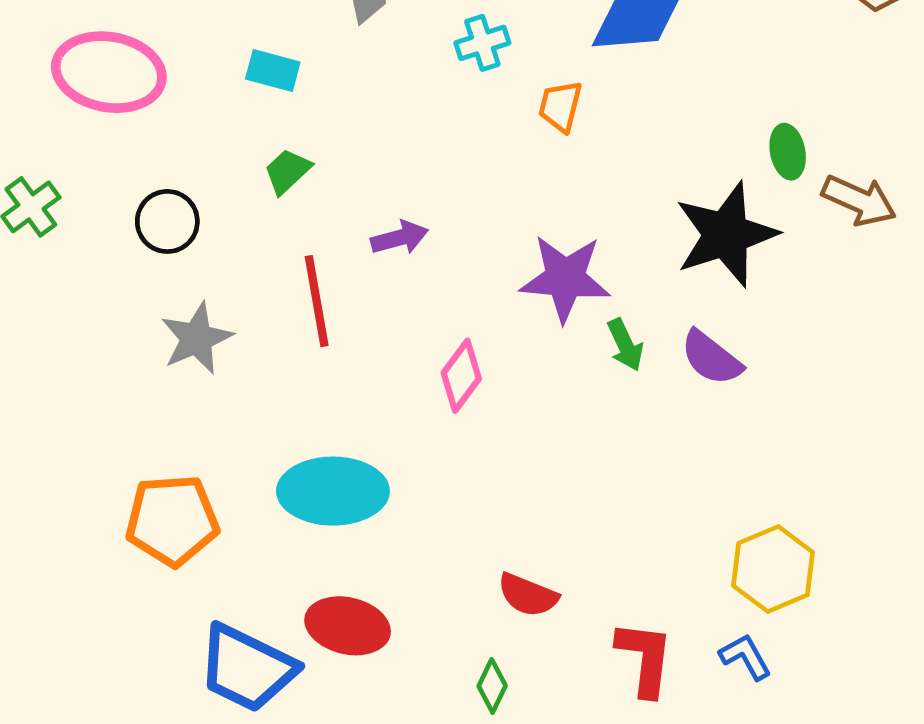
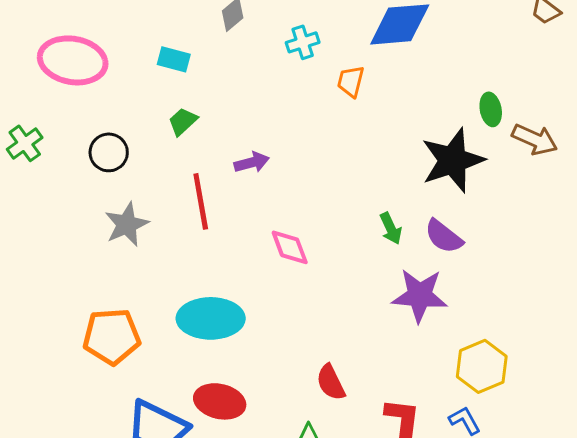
purple star: (565, 278) -> (420, 295), moved
pink diamond: (461, 376) -> (290, 247), turned -57
red semicircle: (528, 595) -> (331, 382), turned 42

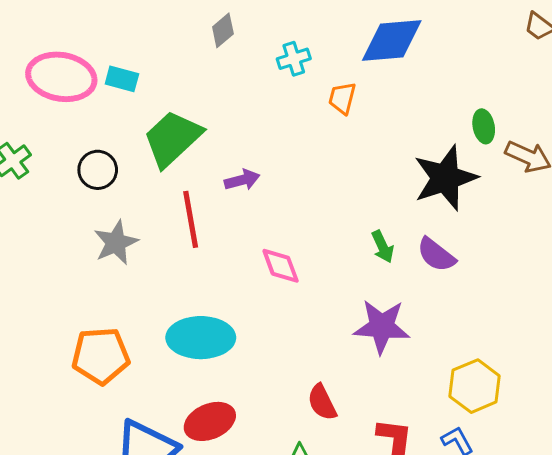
cyan rectangle: (174, 59) -> (122, 79), moved
green trapezoid: (183, 121) -> (172, 139), size x2.0
purple star: (420, 295) -> (382, 326), moved
red ellipse: (220, 401) -> (210, 421), turned -36

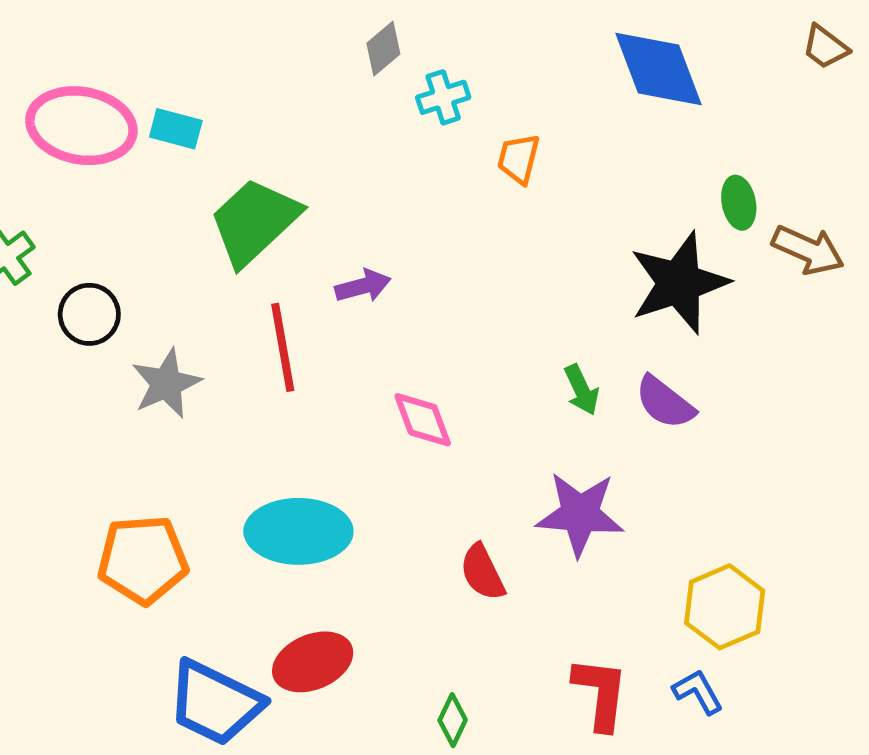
gray diamond: (223, 30) -> (383, 49), moved
blue diamond: (392, 40) -> (659, 69), moved, turned 74
black circle: (98, 170) -> (89, 314), moved
red semicircle: (322, 402) -> (482, 572), moved

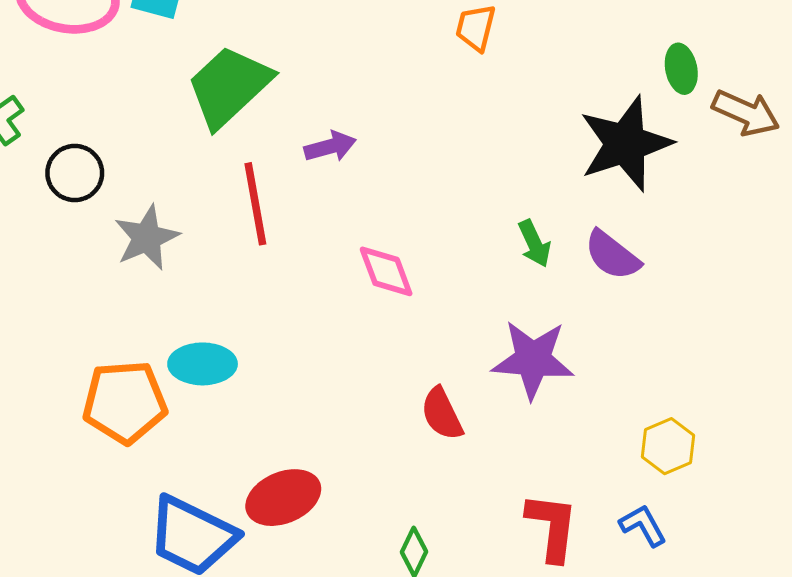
cyan ellipse: (298, 531) -> (203, 364), moved, size x0.7
yellow hexagon: (725, 607) -> (668, 446), size x0.7

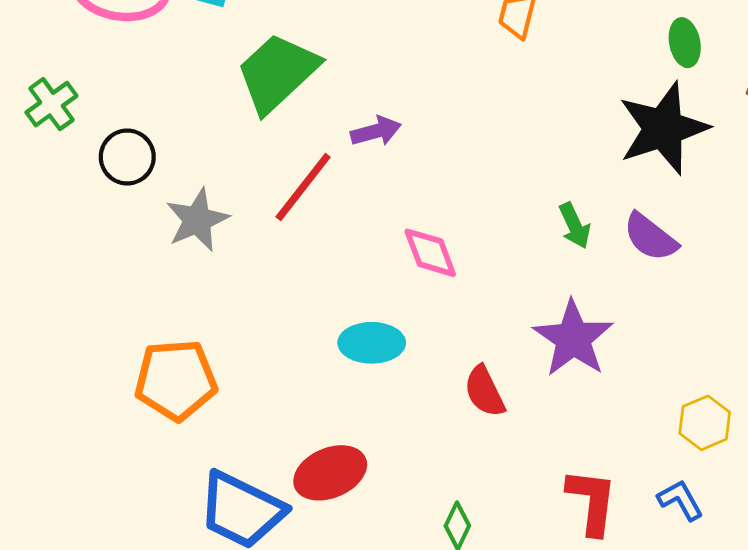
green ellipse: (681, 69) -> (685, 43), moved
red line: (255, 204) -> (303, 187), turned 48
purple star: (533, 360) -> (573, 339), turned 30
cyan ellipse: (203, 364) -> (372, 343), moved

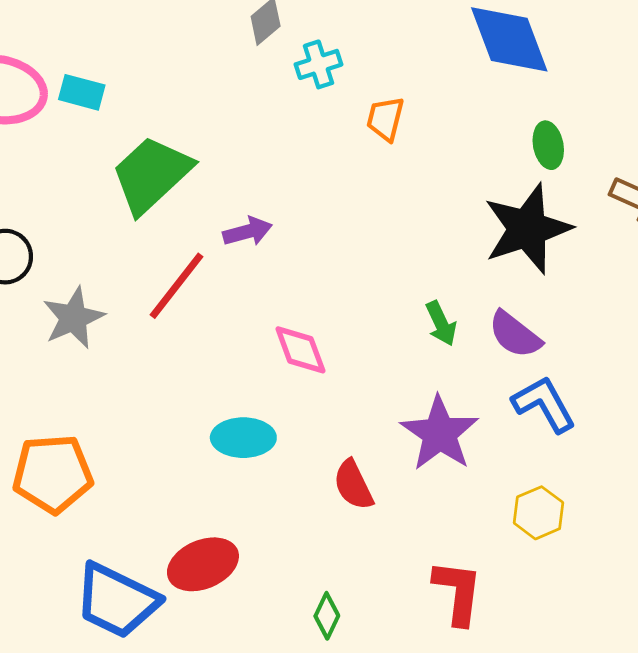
yellow hexagon: (705, 423) -> (539, 513), moved
blue L-shape: (680, 500) -> (544, 404), moved, size x1.4

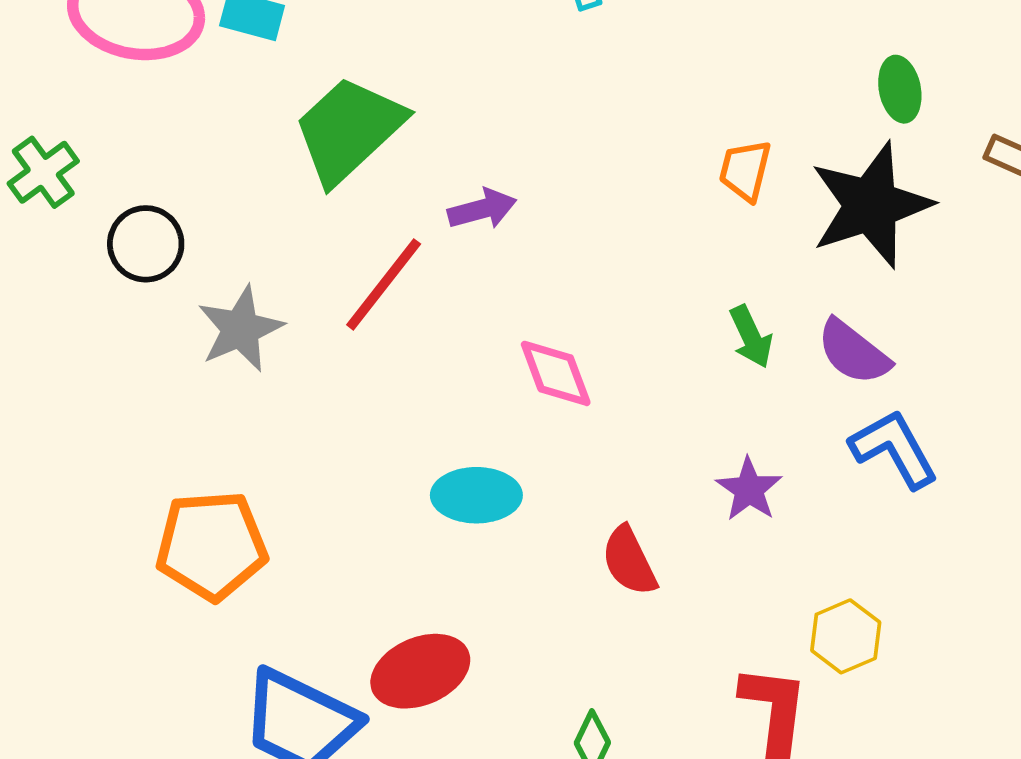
orange trapezoid: (385, 119) -> (745, 170), moved
purple star: (440, 433) -> (749, 489), size x0.6
yellow hexagon: (539, 513) -> (846, 636), moved

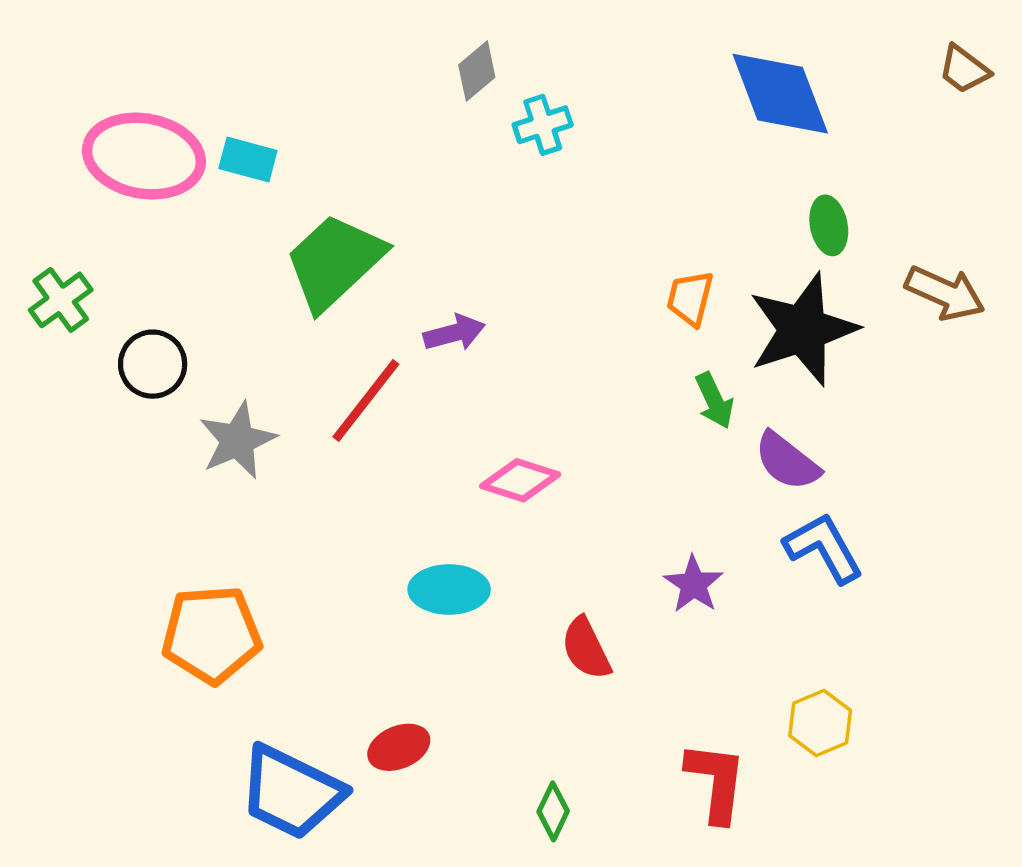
green arrow: (751, 337) -> (714, 401), moved
pink diamond: (556, 373) -> (520, 480), turned -52
yellow hexagon: (846, 636) -> (820, 723), moved
red ellipse: (420, 671) -> (399, 747), size x0.7

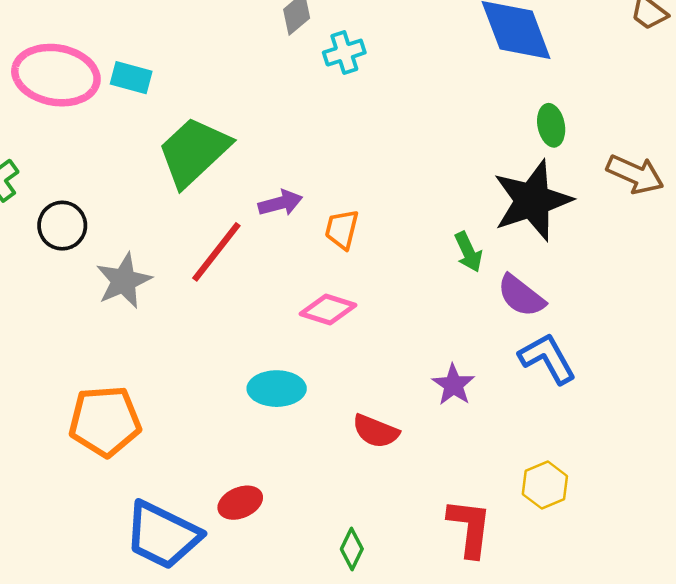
orange trapezoid: (690, 298) -> (342, 229), moved
red semicircle: (586, 648) -> (376, 431), turned -42

